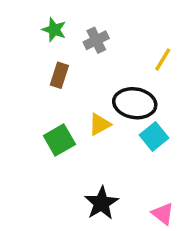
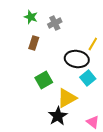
yellow line: (163, 59) -> (93, 44), moved
yellow triangle: (100, 124) -> (67, 98), moved, size x1.5
green square: (59, 140) -> (44, 80), moved

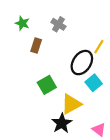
green star: (31, 17) -> (22, 23), moved
gray cross: (55, 23) -> (58, 24), turned -32
black ellipse: (77, 59) -> (82, 63), turned -65

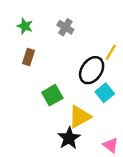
brown rectangle: (36, 46) -> (28, 57), moved

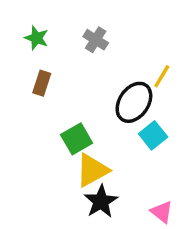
yellow triangle: (80, 117) -> (92, 170), moved

